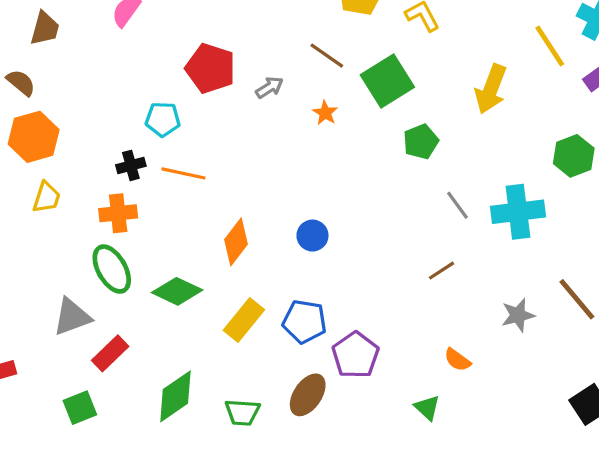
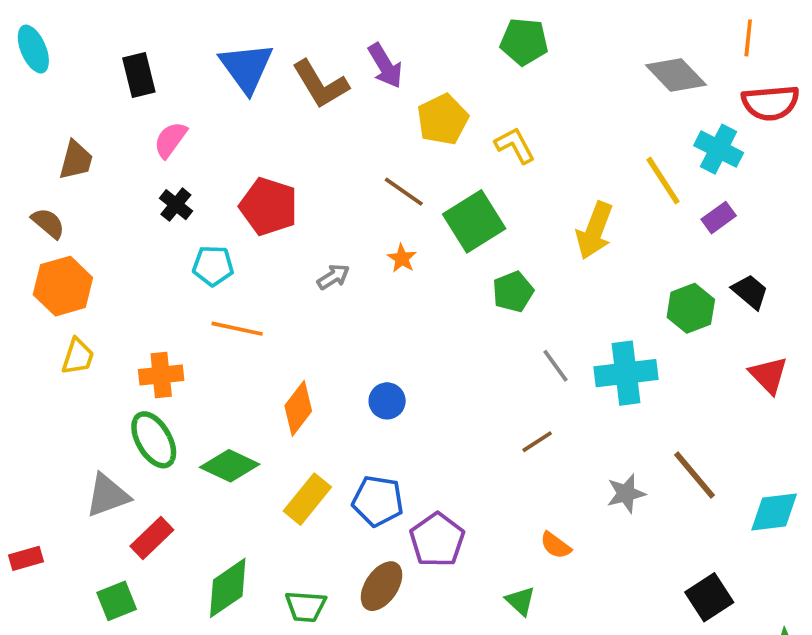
gray arrow: (269, 87) -> (333, 277), moved
black cross: (131, 165) -> (176, 205), moved, turned -36

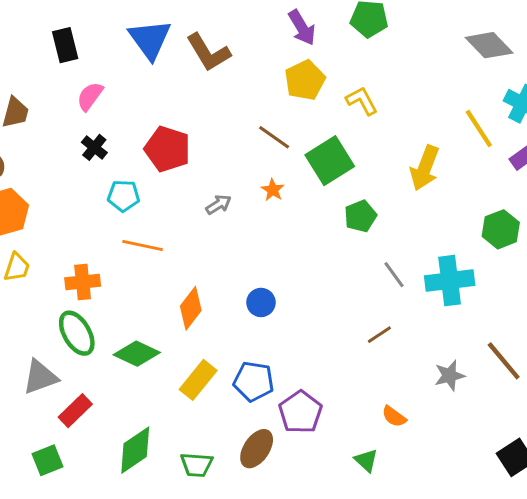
purple arrow: (385, 66) -> (302, 28), moved

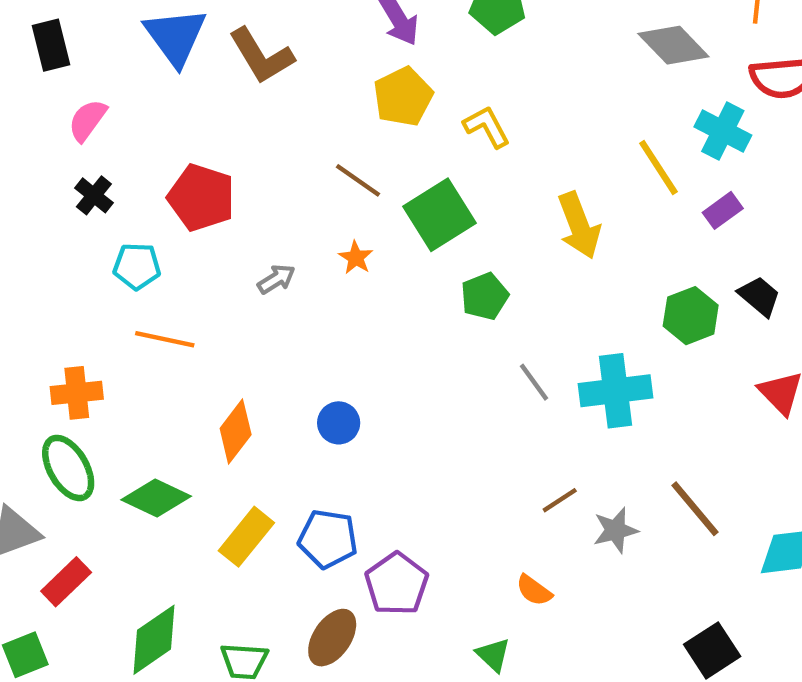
yellow arrow: (425, 168) -> (579, 225), turned -42
brown line: (379, 335) -> (560, 500), moved

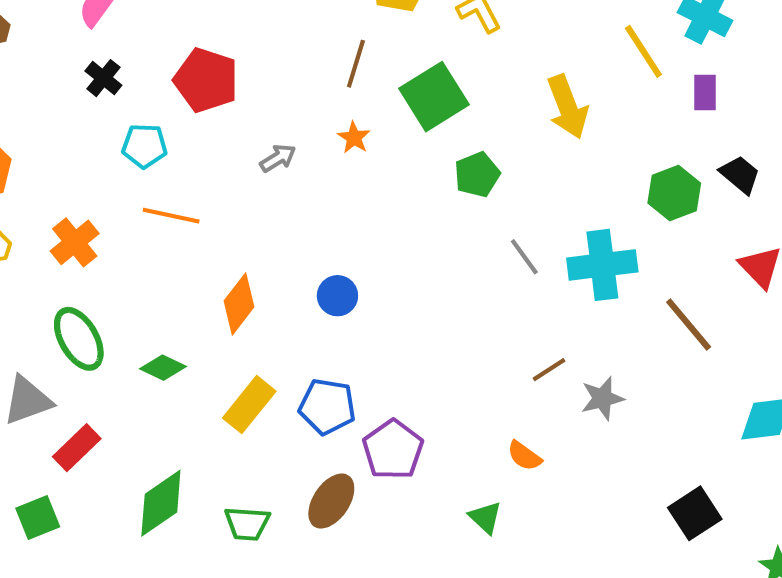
brown line: (358, 180) -> (356, 64), turned 72
purple rectangle: (723, 210) -> (705, 92), turned -54
orange cross: (77, 393) -> (75, 242), moved, turned -33
green diamond: (156, 498) -> (163, 368), size x0.7
brown line: (695, 509) -> (689, 324), moved

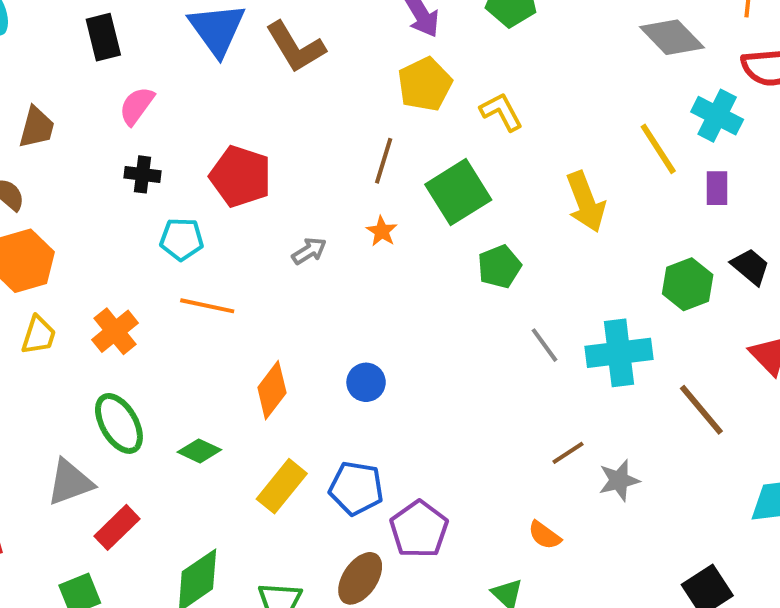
black cross: (103, 78) -> (142, 174), turned -32

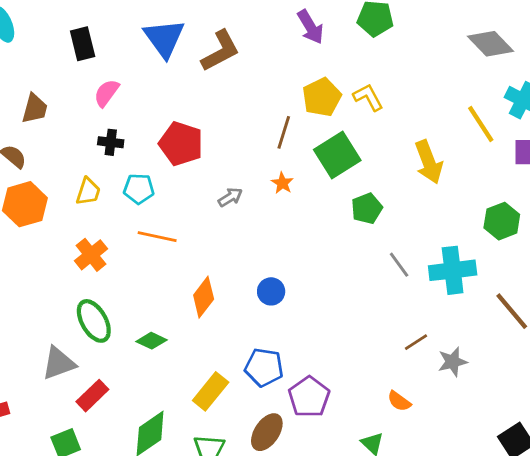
brown L-shape: (295, 47) -> (220, 51), turned -87
yellow pentagon: (425, 84) -> (322, 97), moved
yellow trapezoid: (39, 335) -> (88, 192), moved
yellow rectangle: (282, 486) -> (211, 391), moved

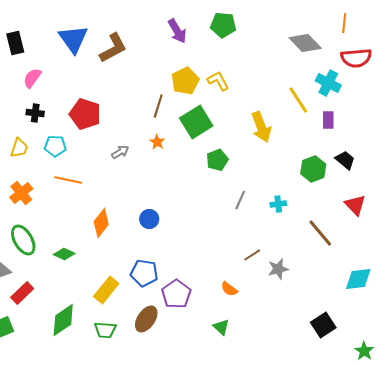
gray line: (399, 265) -> (240, 200), turned 60
cyan cross: (453, 270) -> (278, 204), size x0.5
orange semicircle: (399, 401) -> (229, 289), moved

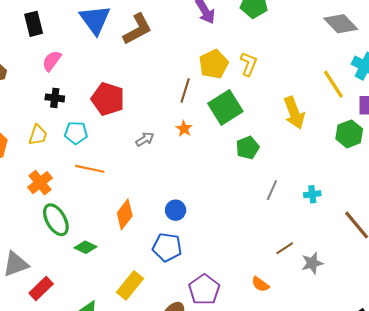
yellow L-shape: (218, 81) -> (249, 64), turned 50
green hexagon: (313, 169) -> (349, 134), moved
green ellipse: (23, 240) -> (56, 220), moved
blue pentagon: (144, 273) -> (167, 247), moved

